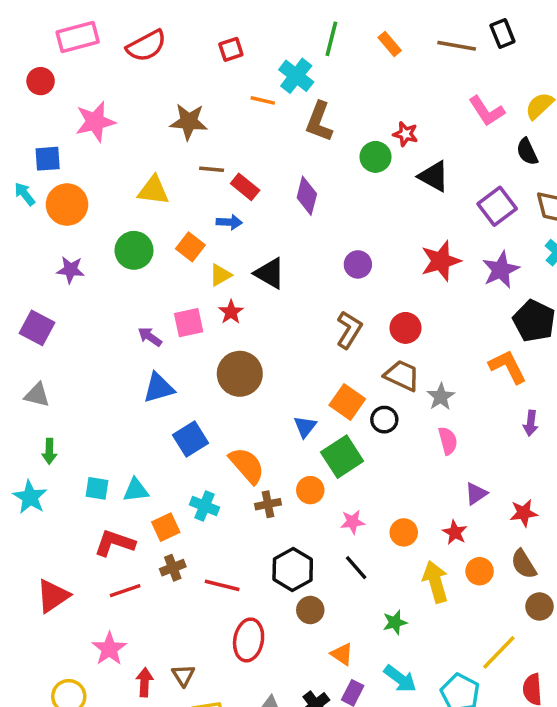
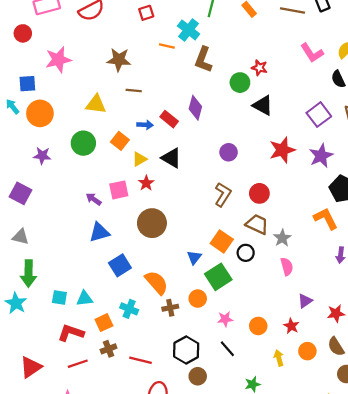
black triangle: (434, 176) -> (263, 105), moved
red rectangle: (245, 187) -> (169, 119), moved
green arrow: (49, 451) -> (29, 273), size x1.6
yellow arrow: (435, 582) -> (279, 358), size x0.6

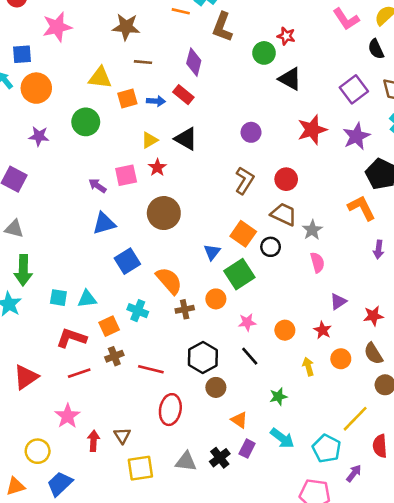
purple diamond: (195, 108) -> (194, 62), moved
orange square: (120, 141) -> (127, 98), moved, turned 36

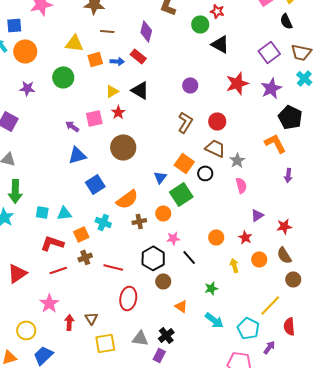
orange semicircle: (169, 281) -> (127, 199), turned 95
pink star: (247, 322) -> (173, 238), moved
purple rectangle: (247, 449) -> (159, 355), moved

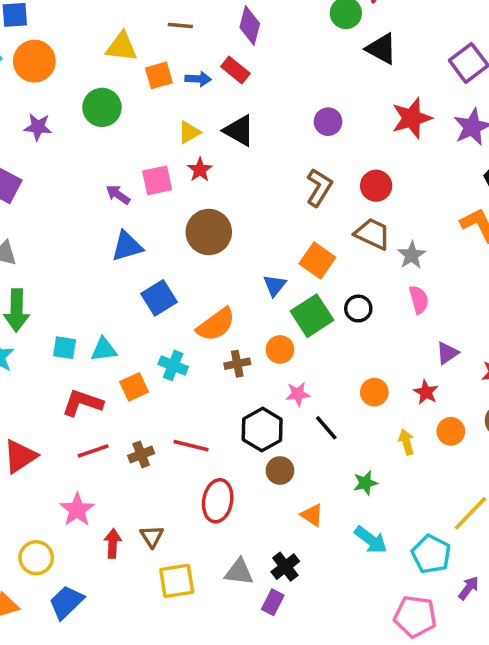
black circle: (205, 173) -> (358, 309), moved
brown cross: (85, 257) -> (141, 454), moved

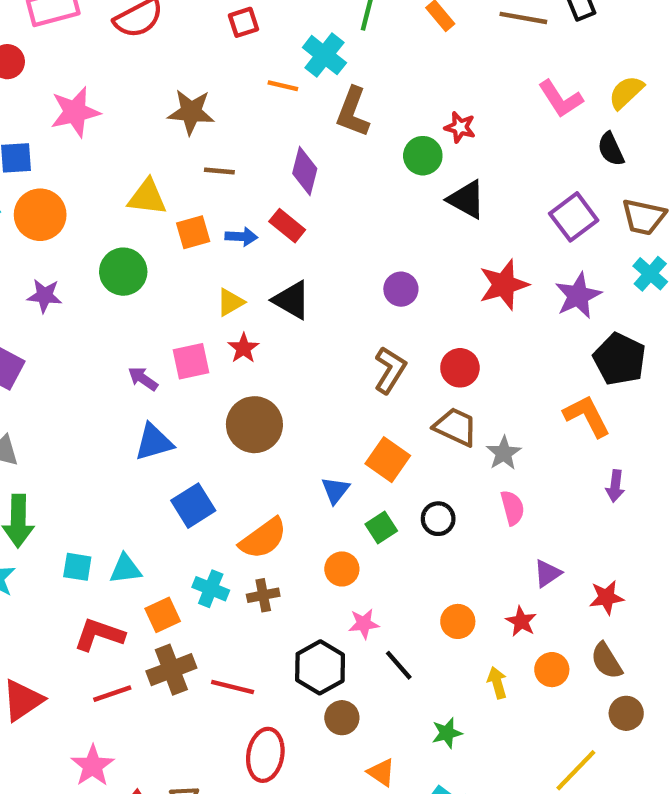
green square: (312, 316) -> (381, 527), size x0.6
brown cross: (237, 364) -> (263, 595), moved
brown cross: (141, 454) -> (171, 670), moved, size x1.5

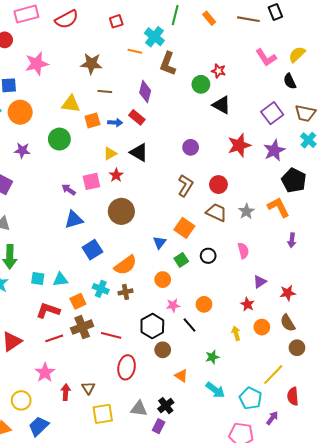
gray star: (504, 453) -> (246, 211), moved
orange circle: (458, 621) -> (204, 304), moved

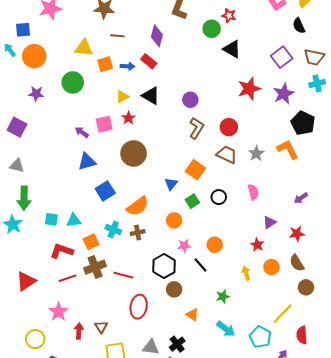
cyan cross: (308, 140) -> (317, 83), turned 35
purple circle: (191, 147) -> (190, 100), moved
purple arrow: (292, 240) -> (301, 198), moved, turned 48

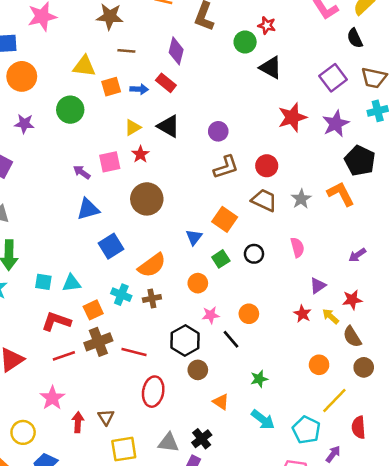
brown L-shape: (196, 128) -> (226, 167), turned 40
orange circle: (271, 267) -> (319, 365), moved
yellow arrow: (246, 273) -> (331, 316), moved, turned -32

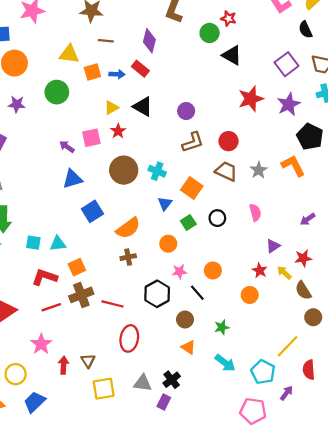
cyan cross: (121, 295) -> (157, 171), moved
orange circle: (319, 365) -> (250, 295), moved
brown circle: (198, 370) -> (185, 319), moved

